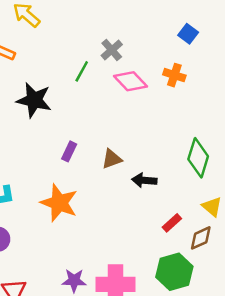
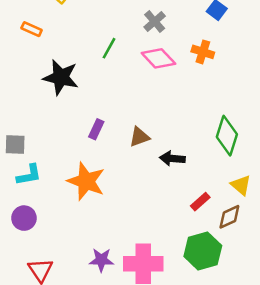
gray cross: (112, 50) -> (155, 22), moved

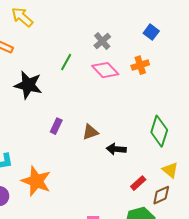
orange cross: (203, 52) -> (140, 65), turned -36
orange star: (86, 181) -> (36, 181), moved

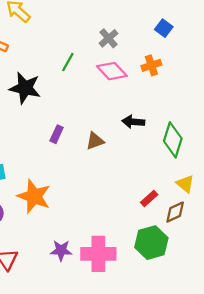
black arrow: (116, 149) -> (133, 122), moved

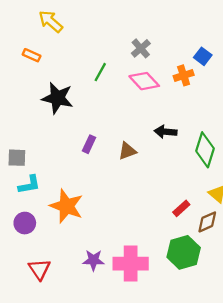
blue square: (164, 28) -> (203, 56), moved

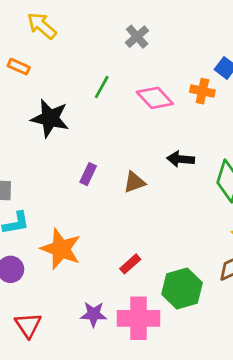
gray cross: (141, 48) -> (137, 37), moved
orange cross: (184, 75) -> (202, 91), turned 30
red rectangle: (181, 208) -> (130, 264), moved
green hexagon: (184, 252) -> (182, 288), moved

